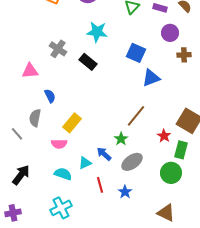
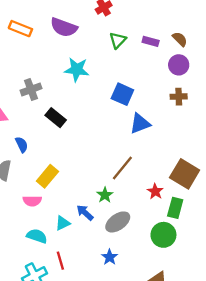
purple circle: (170, 33) -> (179, 65), moved
gray cross: (58, 49) -> (31, 89), turned 36
black rectangle: (88, 62) -> (56, 118), moved
red line: (100, 185) -> (60, 261), moved

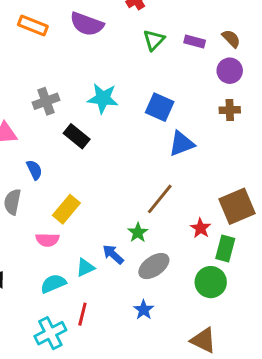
cyan star: (77, 70) -> (103, 98), moved
brown square: (185, 174) -> (237, 206), turned 36
cyan semicircle: (37, 236) -> (53, 284), turned -42
red line: (60, 261) -> (82, 314), turned 30

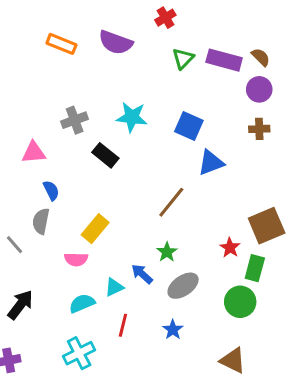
purple rectangle: (195, 42) -> (224, 60), size x1.6
blue semicircle: (34, 170) -> (51, 190), moved
brown line: (160, 199) -> (171, 202), moved
red line: (82, 314) -> (123, 325), moved

